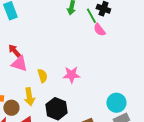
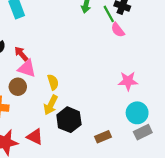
pink star: (71, 75) -> (128, 81), moved
yellow arrow: (29, 97) -> (51, 105), moved, turned 36
brown circle: (11, 108) -> (18, 87), moved

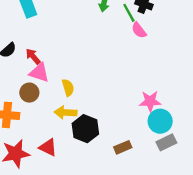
pink star: (128, 81) -> (150, 101), moved
yellow arrow: (51, 105) -> (65, 112), turned 66

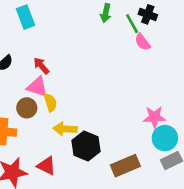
red arrow: (33, 56) -> (41, 66), moved
yellow semicircle: (68, 88) -> (50, 103), moved
brown rectangle: (123, 147) -> (125, 166), size x1.5

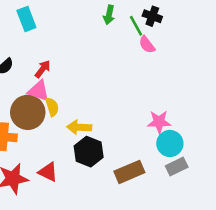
red arrow: (41, 66) -> (43, 69), turned 78
brown circle: (27, 108) -> (28, 112), size x1.6
yellow arrow: (65, 129) -> (79, 127), moved

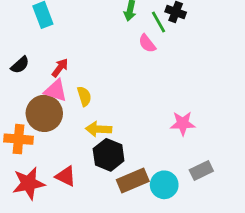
pink semicircle: (147, 45) -> (147, 43), moved
yellow semicircle: (52, 107) -> (84, 96), moved
cyan circle: (170, 143) -> (164, 185), moved
brown rectangle: (129, 172) -> (133, 181), moved

